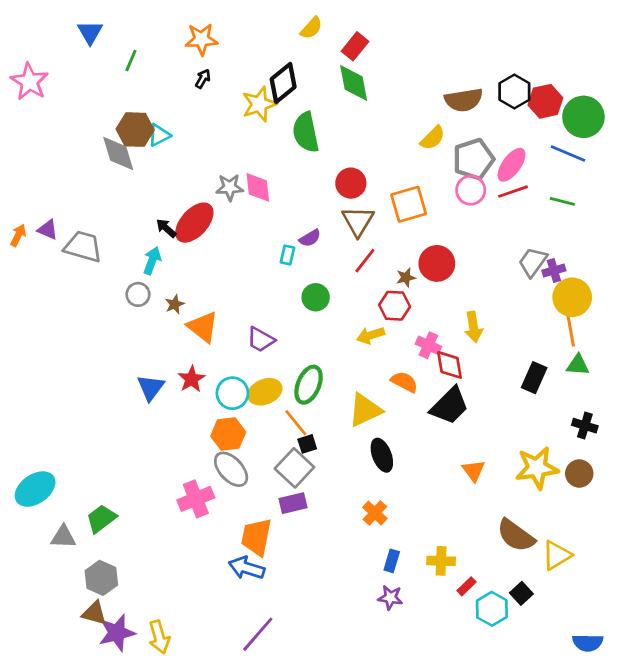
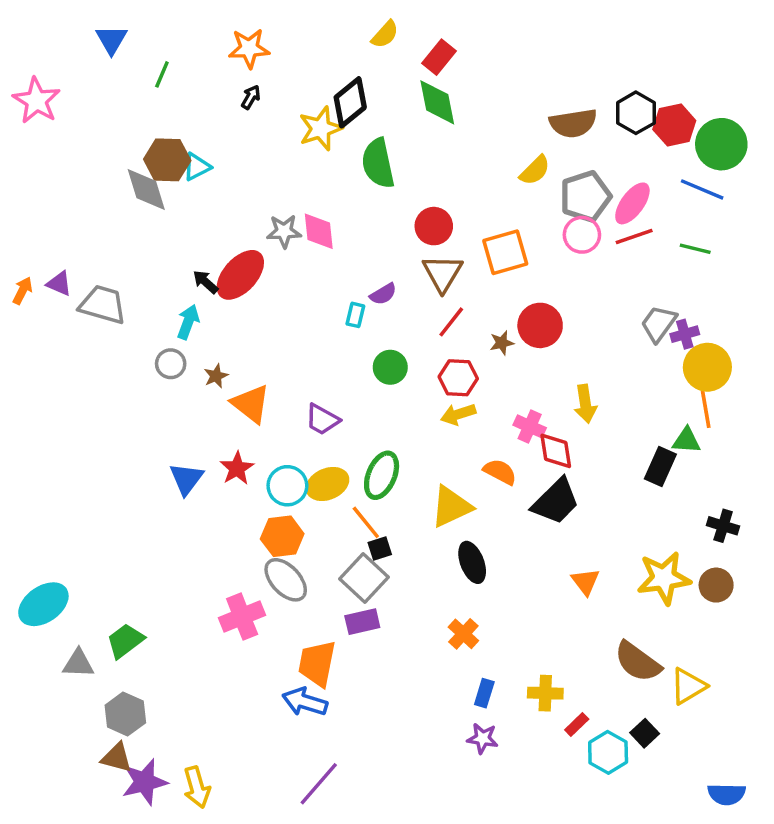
red hexagon: (395, 306) -> (458, 378), moved
green triangle: (578, 365) -> (686, 440), moved

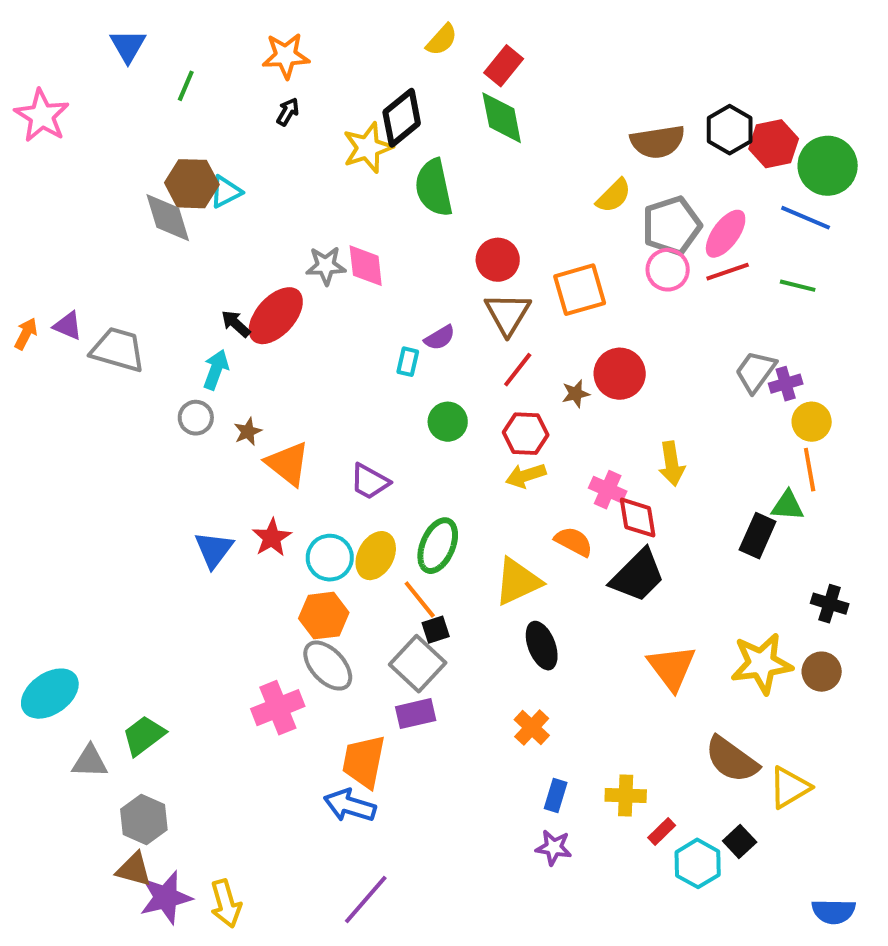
yellow circle: (707, 367) -> (812, 422), size x0.7
yellow ellipse: (327, 484) -> (376, 556), turned -39
orange triangle: (585, 582) -> (672, 668), size x1.5

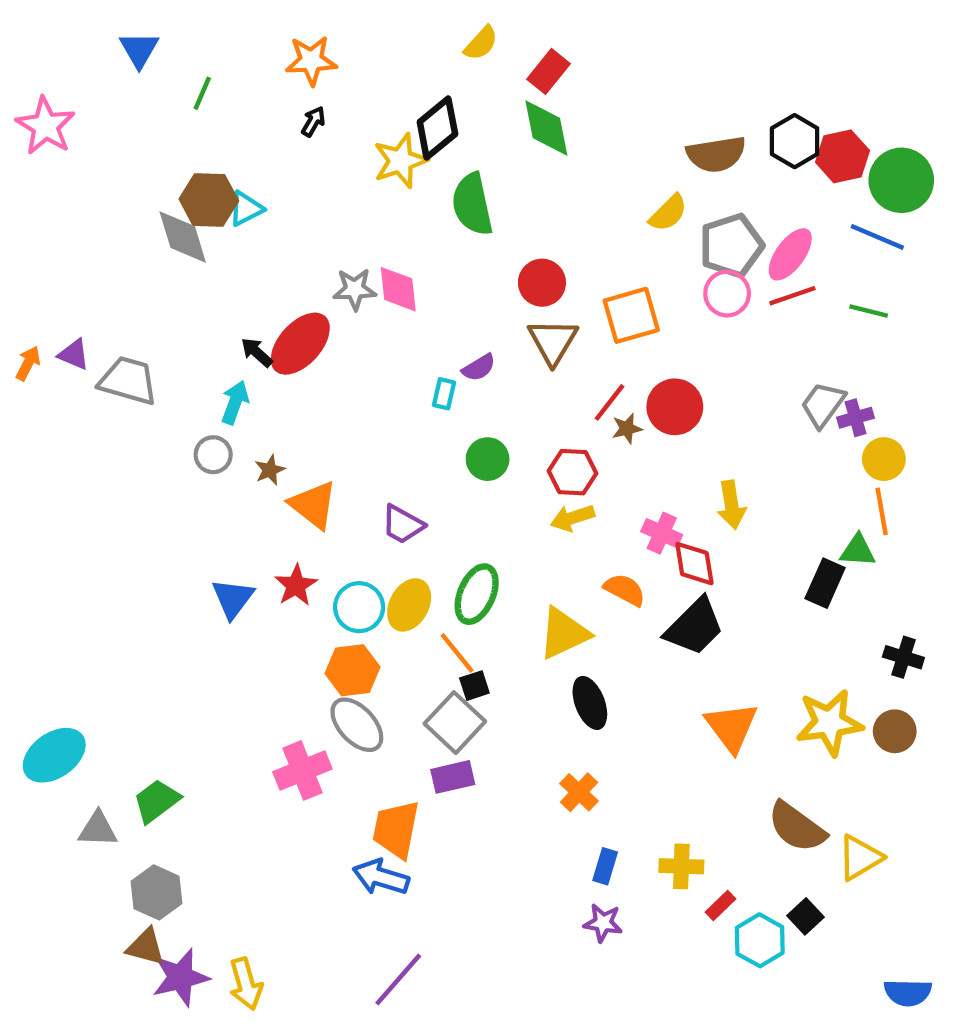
red line: (518, 370) -> (609, 402), moved

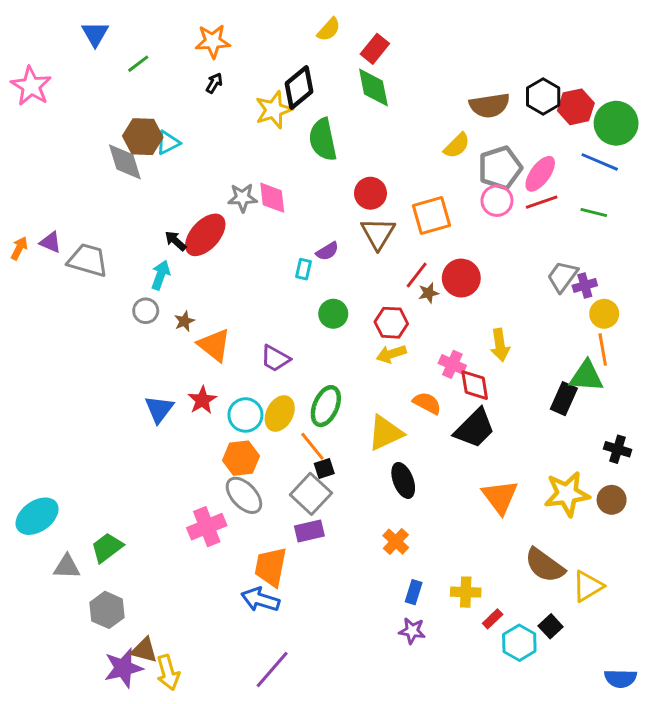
green line: (202, 93) -> (138, 64), turned 30
green triangle: (858, 551) -> (586, 376), size x1.4
brown triangle: (146, 947) -> (144, 650), moved

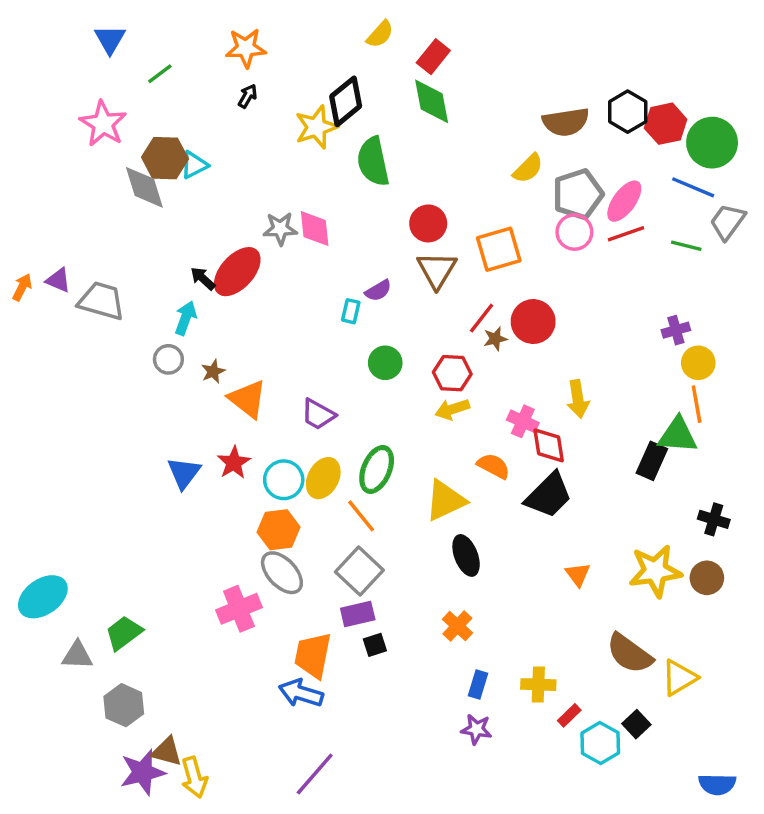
pink star: (31, 86) -> (103, 124), moved
gray trapezoid: (562, 277) -> (728, 222), moved
black square: (324, 469) -> (375, 645), moved
orange triangle: (500, 497) -> (578, 574), size x0.6

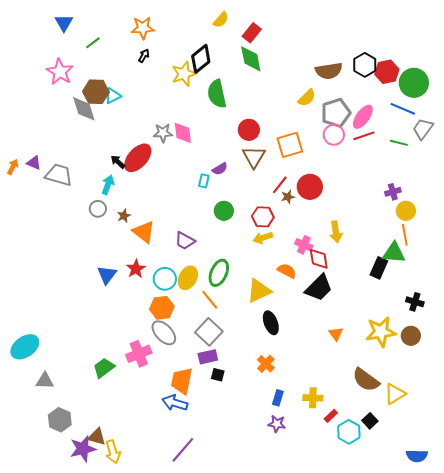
green trapezoid: (124, 633) -> (104, 368), moved
black square: (375, 645) -> (218, 375), turned 32
gray hexagon: (124, 705) -> (60, 420), moved

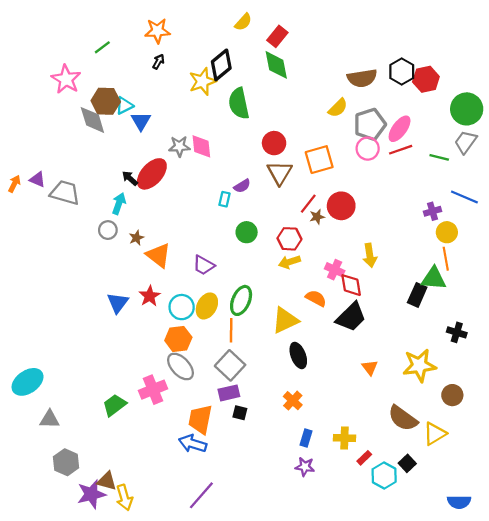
blue triangle: (64, 23) -> (141, 121), moved
green circle: (414, 83) -> (467, 109), moved
blue line: (403, 109) -> (464, 197), moved
orange line: (210, 300) -> (231, 330), turned 40
brown circle: (411, 336) -> (452, 395), moved

